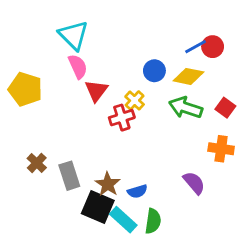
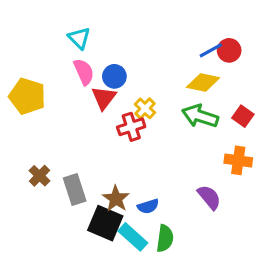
cyan triangle: (74, 35) -> (79, 38), size x0.7
blue circle: (154, 71) -> (114, 76), moved

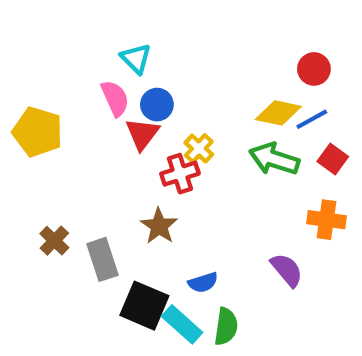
cyan triangle: (79, 38) -> (136, 59), moved
blue line: (211, 50) -> (312, 119), moved
brown star: (116, 199) -> (159, 226), moved

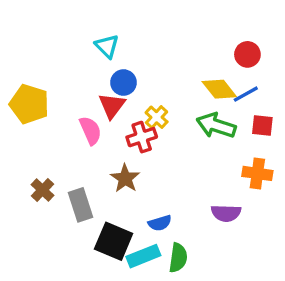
pink semicircle: (115, 98) -> (90, 130), moved
yellow diamond: (278, 113) -> (219, 89), turned 40
red square: (333, 159) -> (262, 125), turned -30
purple semicircle: (287, 270) -> (226, 213), turned 132
cyan rectangle: (182, 324) -> (143, 256), turned -64

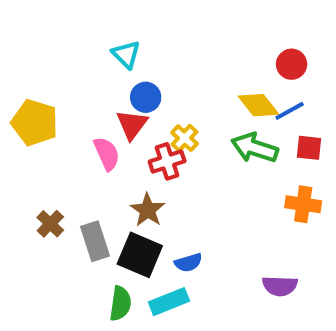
purple semicircle: (226, 213) -> (280, 286), moved
black square: (114, 241) -> (140, 255), moved
green semicircle: (178, 258) -> (120, 303), moved

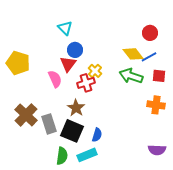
brown cross: (50, 224) -> (26, 115), size x1.6
blue semicircle: (188, 263) -> (97, 135), turned -56
purple semicircle: (280, 286) -> (157, 150), moved

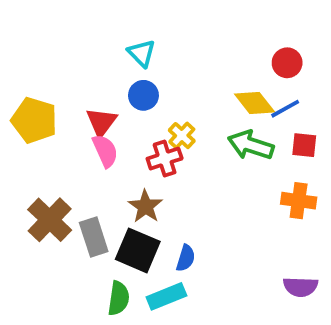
cyan triangle: (65, 28) -> (142, 53), moved
red triangle: (68, 64) -> (101, 122), moved

